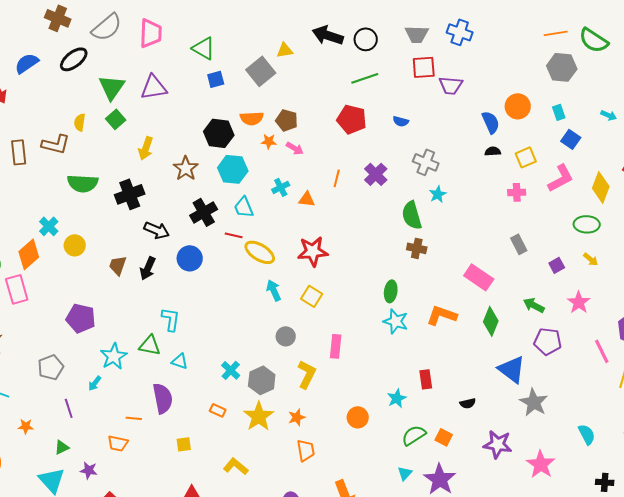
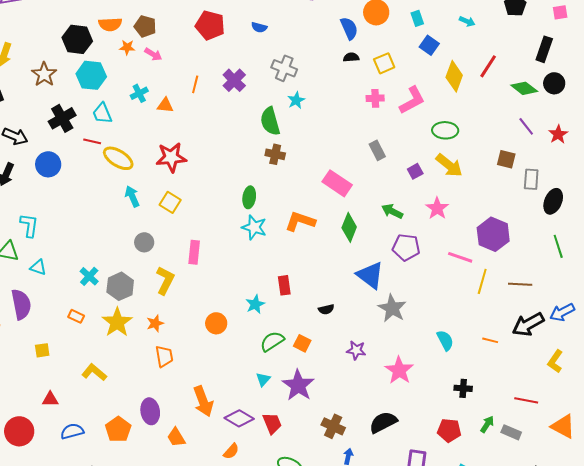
pink L-shape: (561, 178) -> (412, 100), moved
yellow diamond: (601, 187) -> (454, 76), moved
yellow arrow: (591, 259) -> (449, 165), size x1.8
pink line: (602, 351) -> (460, 257), turned -45
purple star: (498, 444) -> (356, 350), size x0.7

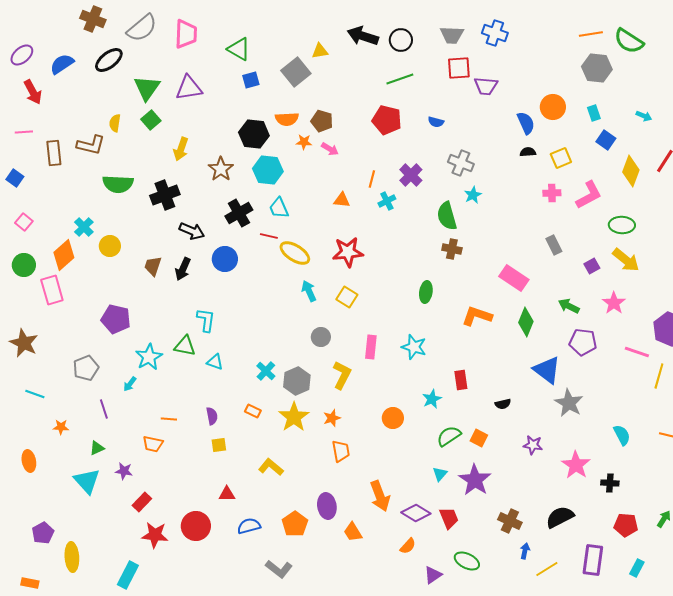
cyan cross: (139, 93) -> (387, 201), moved
cyan star: (254, 227) -> (414, 347), moved
purple semicircle: (21, 304) -> (212, 416), moved, size x0.6
black cross: (463, 388) -> (610, 483), moved

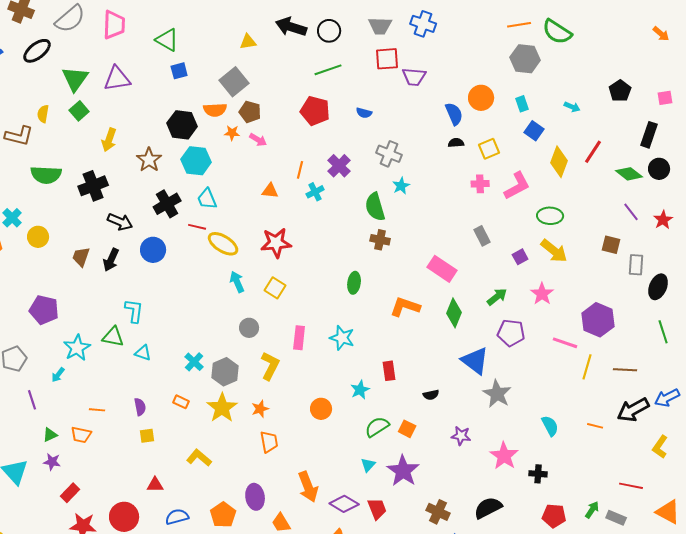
gray square: (296, 72) -> (234, 82), moved
green arrow: (569, 306) -> (497, 297), turned 115
green triangle: (97, 448) -> (50, 435), moved

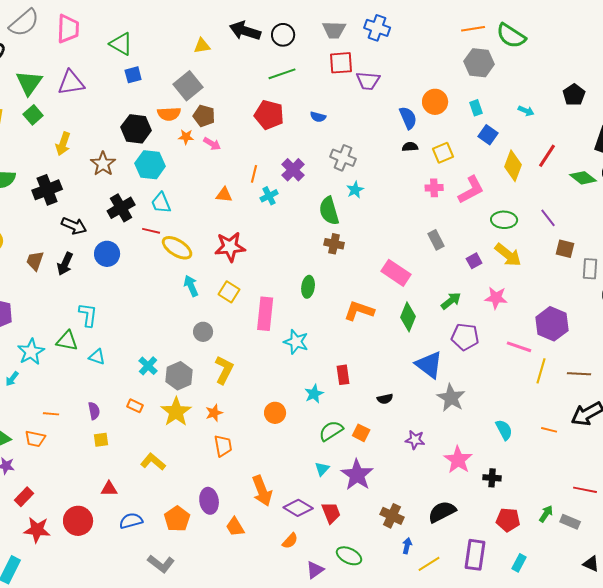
purple line: (631, 212) -> (548, 218), moved
pink star: (542, 294) -> (496, 298), turned -30
pink rectangle: (299, 338) -> (265, 314), moved, size x1.4

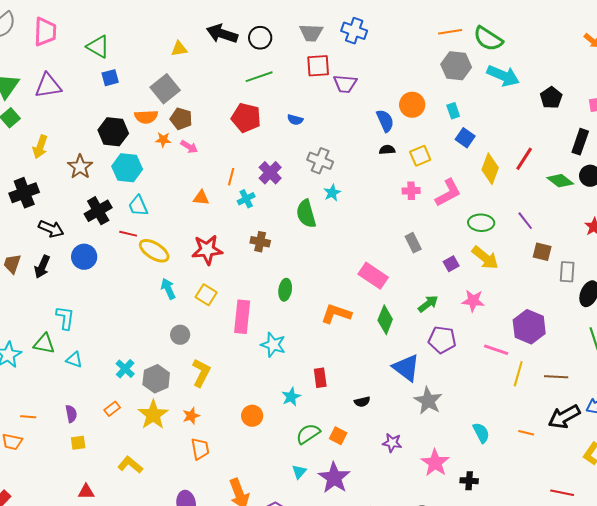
cyan arrow: (526, 111) -> (503, 76), moved, size x2.0
brown cross: (334, 244) -> (260, 242), moved
orange rectangle: (135, 406) -> (112, 409), turned -63

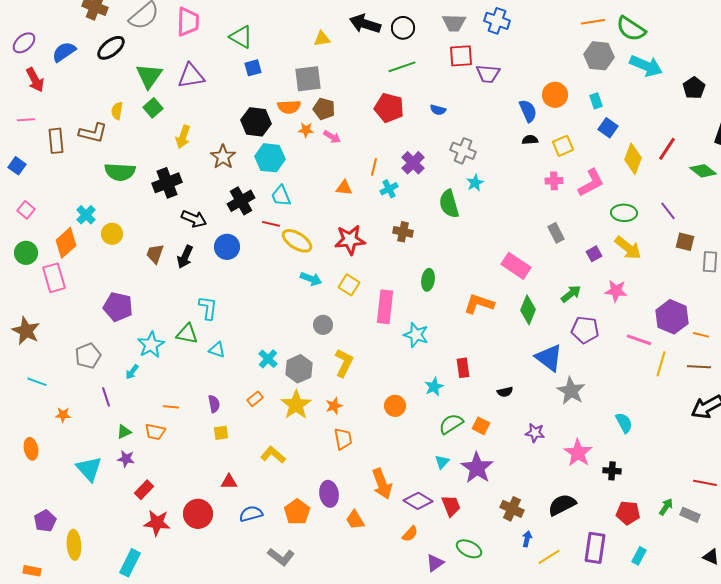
gray square: (165, 89) -> (308, 79), turned 32
cyan arrow: (168, 289) -> (311, 279), turned 135
orange line: (526, 433) -> (701, 335), moved

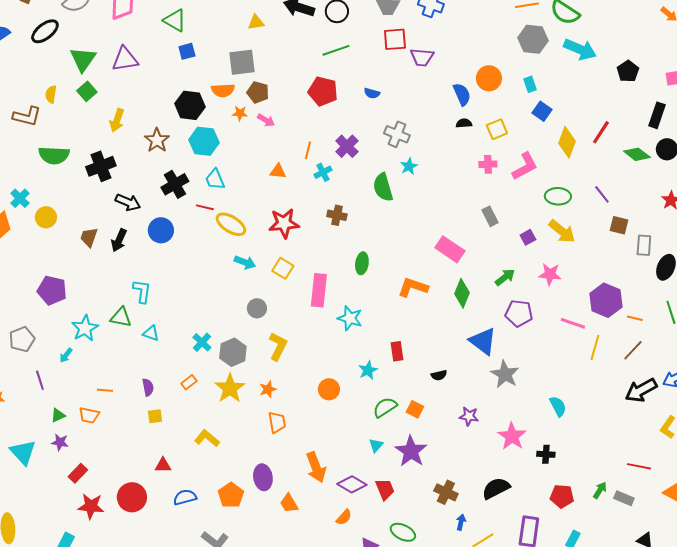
brown line: (699, 367) -> (633, 350), turned -50

